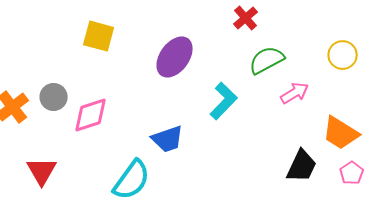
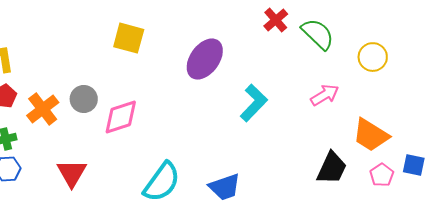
green semicircle: (267, 60) -> (318, 34), moved, turned 72
blue trapezoid: (168, 139) -> (225, 187), moved

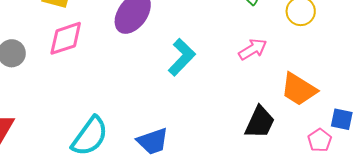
pink diamond: (121, 117) -> (66, 38), moved
pink pentagon: (382, 175) -> (320, 140), moved

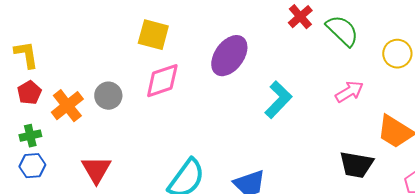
black trapezoid: (260, 122) -> (356, 165), turned 75

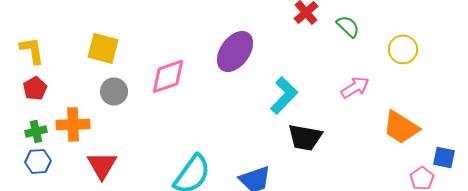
green semicircle: (342, 31) -> (348, 26), size x0.7
yellow square: (153, 35) -> (103, 48), moved
orange cross: (67, 106) -> (73, 124), moved, turned 36
black trapezoid: (356, 165) -> (305, 137), moved

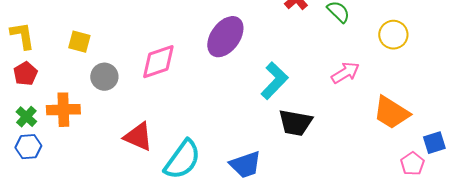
yellow square: (103, 48) -> (79, 42), moved, size x0.7
green cross: (36, 131) -> (26, 117), turned -35
blue square: (444, 157) -> (434, 143), turned -30
red triangle: (102, 165) -> (138, 137), moved, turned -36

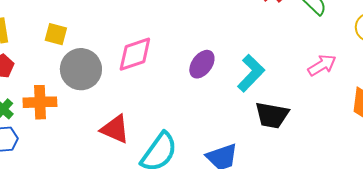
purple ellipse: (225, 37) -> (202, 64), moved, size x0.7
gray circle: (104, 77) -> (81, 69), size x1.5

